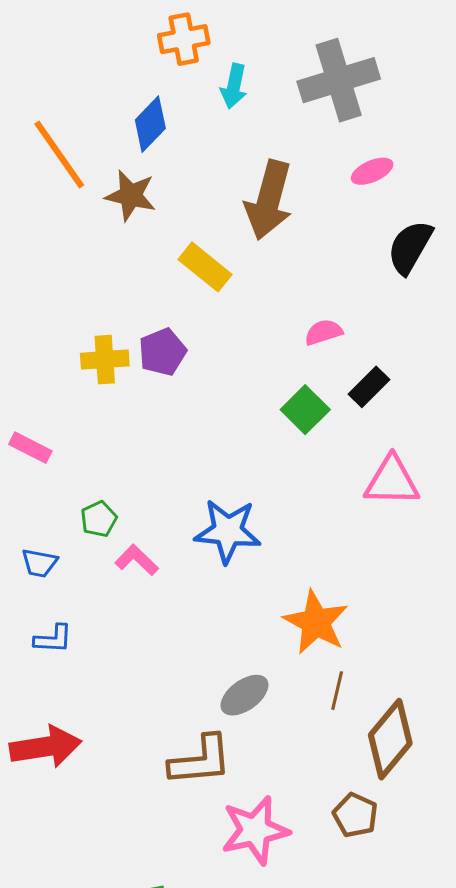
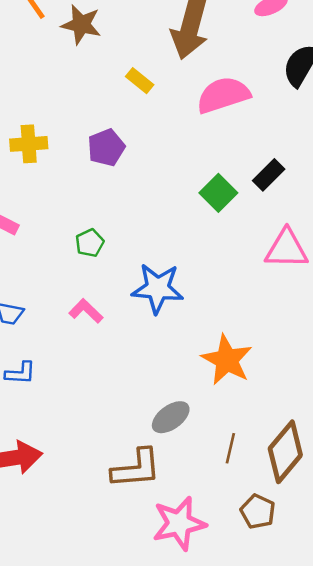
yellow rectangle: (205, 267) -> (140, 81), size x0.7
pink semicircle: (323, 332) -> (223, 95), moved, size x1.8
yellow cross: (105, 360) -> (29, 144), moved
green pentagon: (99, 519) -> (90, 243), moved
brown line: (337, 691) -> (230, 448), moved

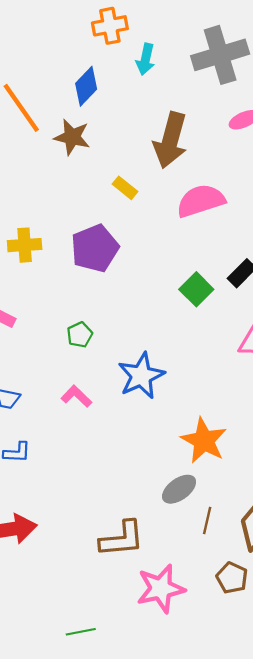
purple pentagon: (106, 147) -> (95, 248), size x1.4
blue star: (158, 288) -> (141, 376), turned -30
gray ellipse: (171, 417) -> (179, 489), moved

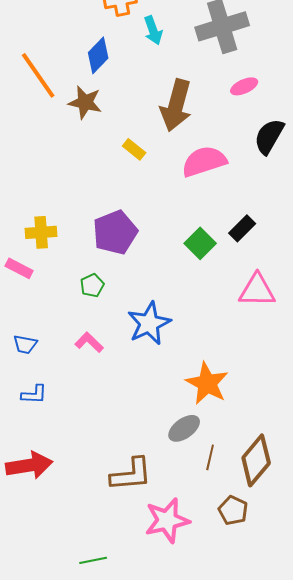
cyan arrow: (146, 59) -> (153, 30), turned -32
yellow cross: (25, 245) -> (41, 232), moved
purple pentagon: (95, 248) -> (115, 232), moved

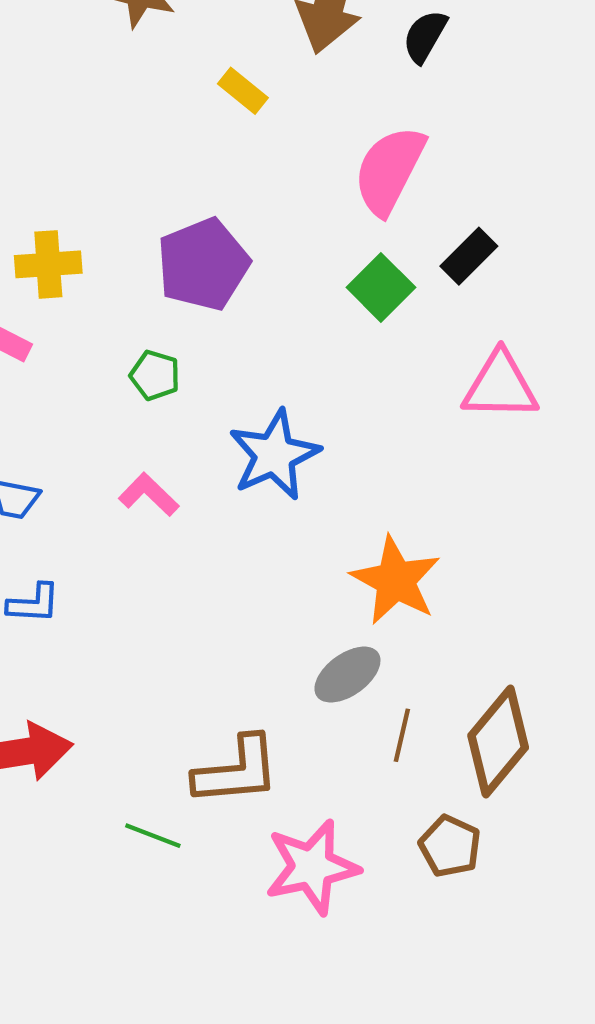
black semicircle: (269, 136) -> (425, 36), moved, size x0.7
pink semicircle: (204, 161) -> (389, 170), moved, turned -45
green pentagon: (92, 285) -> (155, 375), turned -30
green line: (93, 560) -> (153, 836), moved, turned 32

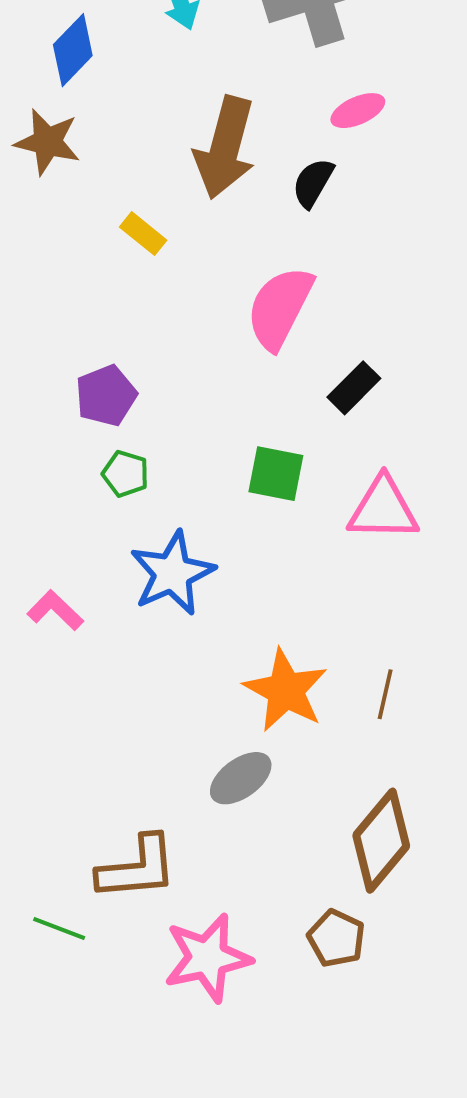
purple pentagon: (203, 264) -> (106, 396), size x0.7
green square: (381, 287) -> (276, 474), moved, turned -34
green pentagon: (155, 375) -> (126, 474), moved
brown line: (402, 735) -> (385, 694), moved

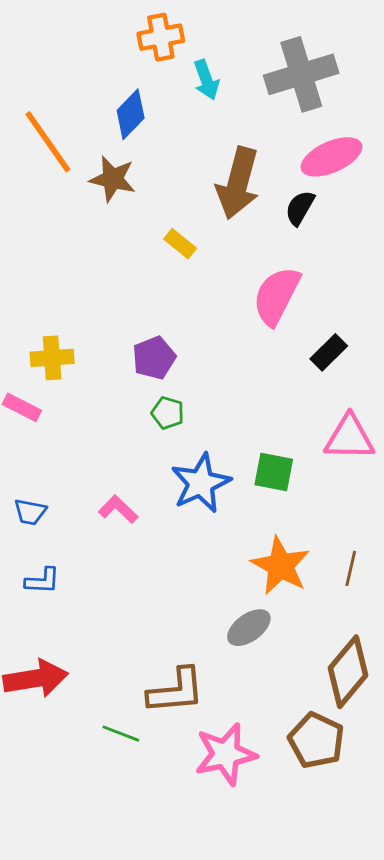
pink ellipse: (358, 111) -> (331, 157), size x1.6
green square: (276, 474) -> (274, 472), moved
brown pentagon: (336, 938) -> (316, 740), size x1.4

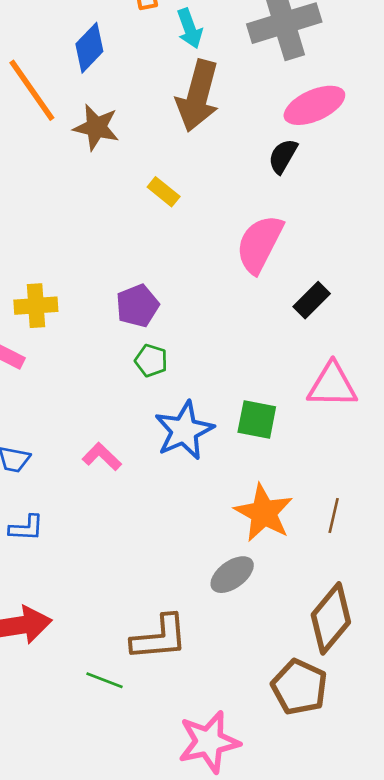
blue diamond: (131, 114) -> (89, 48), moved
brown arrow: (238, 183) -> (198, 96), moved
pink star: (226, 754) -> (209, 742), moved

